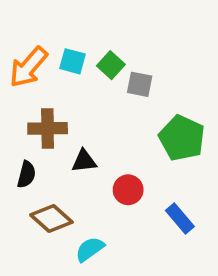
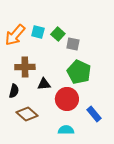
green pentagon: (182, 138) -> (79, 72), moved
red circle: (128, 190) -> (67, 99), size x1.5
cyan semicircle: (90, 249) -> (66, 130), moved, turned 35

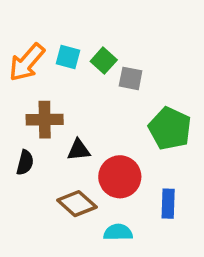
green pentagon: (79, 72) -> (170, 128), moved
brown diamond: (27, 114) -> (77, 204), moved
blue rectangle: (94, 114) -> (168, 204), turned 42

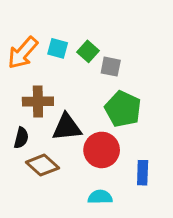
green pentagon: (170, 128) -> (123, 109), moved
black triangle: (79, 150) -> (67, 127), size x1.5
brown diamond: (77, 204) -> (42, 165), moved

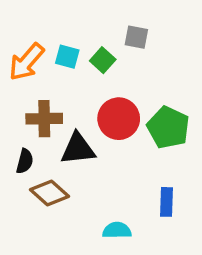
gray square: (111, 67) -> (136, 37), moved
green pentagon: (123, 109) -> (168, 128), moved
red circle: (102, 150) -> (119, 119), moved

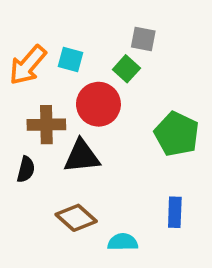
green square: (103, 60) -> (126, 69), moved
red circle: (119, 119) -> (98, 104), moved
brown diamond: (50, 193) -> (76, 218), moved

